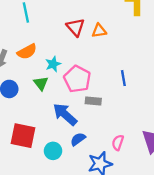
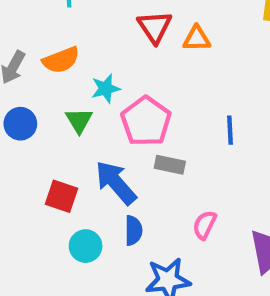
red square: (23, 136) -> (62, 196), moved, size x0.7
blue semicircle: (78, 139) -> (133, 230), turned 119
pink semicircle: (118, 143) -> (205, 225), moved

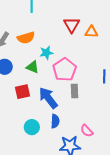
green triangle: (79, 120) -> (33, 67), turned -40
gray rectangle: (170, 165) -> (75, 91), turned 72
red square: (62, 196) -> (22, 92), moved, turned -35
pink semicircle: (205, 225) -> (87, 131), moved, turned -72

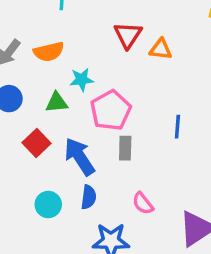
green triangle: (33, 67) -> (57, 102), turned -32
red square: (22, 92) -> (36, 143), turned -35
pink semicircle: (87, 131) -> (143, 203), moved

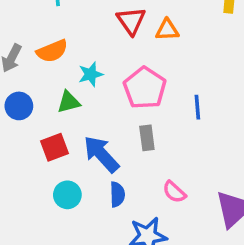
pink pentagon: (111, 110) -> (145, 88), moved
red square: (36, 143) -> (55, 147), turned 32
cyan circle: (48, 205) -> (67, 195), moved

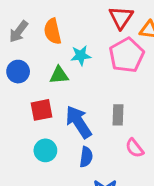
orange semicircle: (52, 51) -> (53, 31), turned 90
pink pentagon: (145, 88) -> (127, 55), moved
pink semicircle: (174, 192) -> (135, 148), moved

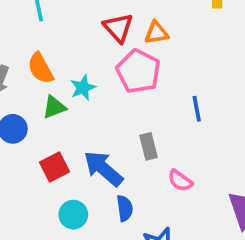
green triangle: (59, 75) -> (54, 107), moved

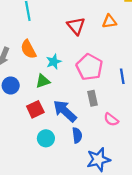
orange triangle: (156, 33) -> (109, 22), moved
pink pentagon: (138, 71) -> (89, 67), moved
green triangle: (54, 107) -> (43, 81), moved

